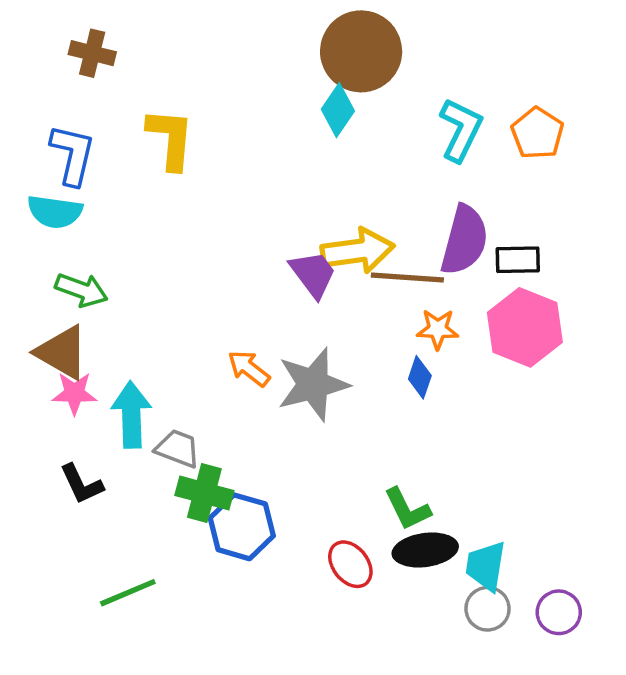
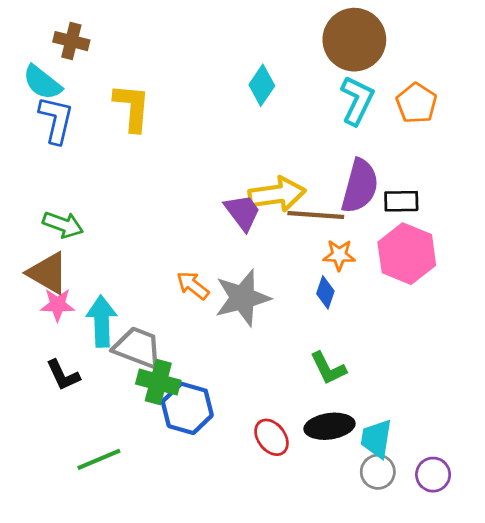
brown circle: (361, 51) -> (354, 40), moved
cyan semicircle: (55, 212) -> (42, 82), moved, turned 30
gray trapezoid: (178, 448) -> (138, 348), size x1.4
green L-shape: (407, 509) -> (328, 368), moved

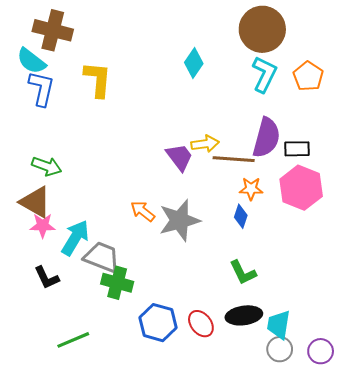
brown cross: (71, 41) -> (53, 30), size x1.5
yellow arrow: (277, 194) -> (205, 144), size x0.7
cyan arrow: (102, 321) -> (75, 238), turned 33
blue hexagon: (187, 408) -> (158, 323), moved

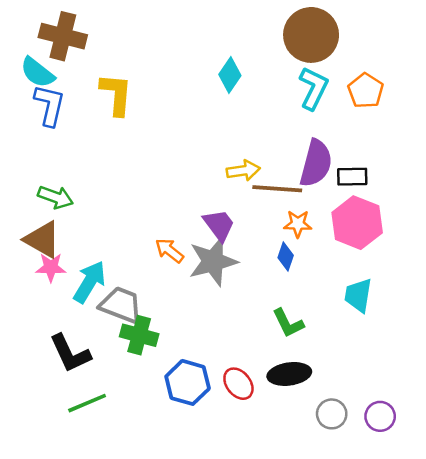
purple trapezoid: (180, 157) -> (219, 225), moved
black L-shape: (47, 278) -> (70, 353), moved, size x1.4
cyan trapezoid: (279, 325) -> (358, 295), moved

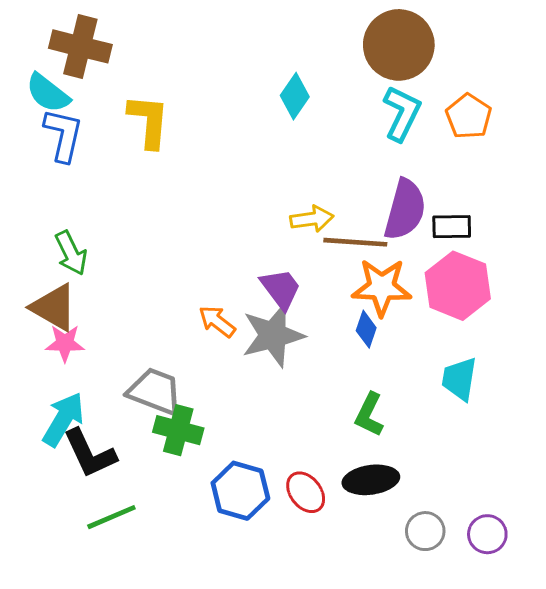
green arrow: (56, 197) -> (71, 253), turned 44
orange star: (298, 224) -> (382, 287), size x1.6
cyan arrow: (89, 282) -> (63, 419), moved
green L-shape: (288, 323) -> (369, 415), turned 52

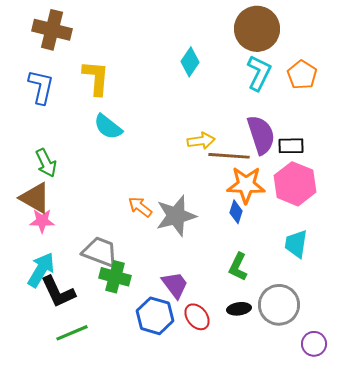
cyan semicircle: (48, 93) -> (108, 127), moved
purple semicircle: (405, 210) -> (261, 135), turned -33
purple trapezoid: (281, 289) -> (175, 285), moved
black ellipse: (371, 480) -> (239, 309), size x0.7
gray circle: (425, 531) -> (279, 305), moved, size x1.6

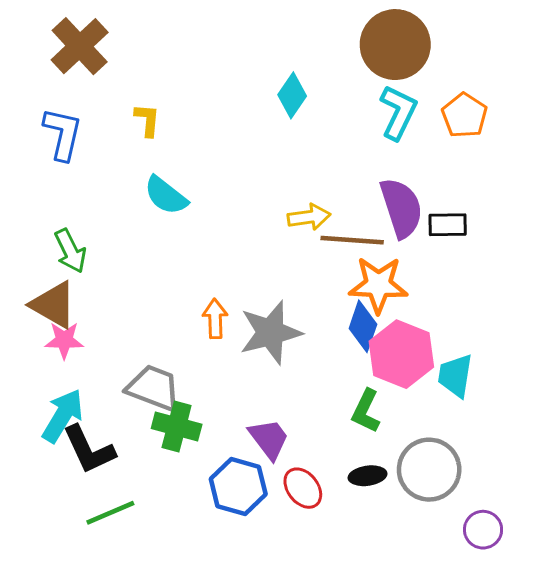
brown cross: (52, 30) -> (80, 46), turned 33
yellow L-shape: (96, 78) -> (147, 120), size x0.6
pink hexagon: (295, 184) -> (401, 354), moved
orange arrow: (140, 207) -> (215, 319), turned 50
blue diamond: (236, 212) -> (363, 326), size x1.4

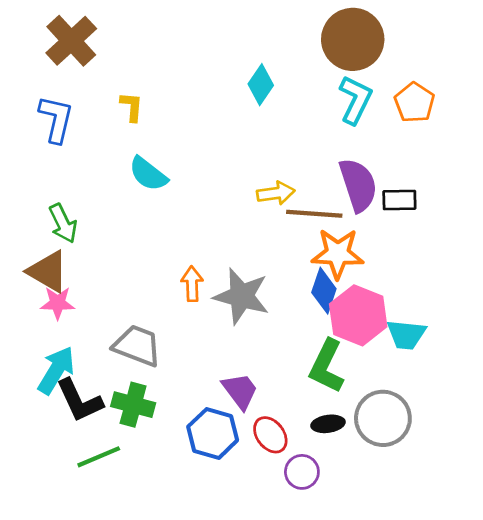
gray star: (270, 333) -> (242, 296), turned 30
cyan trapezoid: (455, 376) -> (406, 335), turned -93
green L-shape: (366, 411) -> (327, 366), size x1.4
green cross: (177, 426) -> (133, 405), moved
purple circle: (483, 530) -> (302, 472), moved

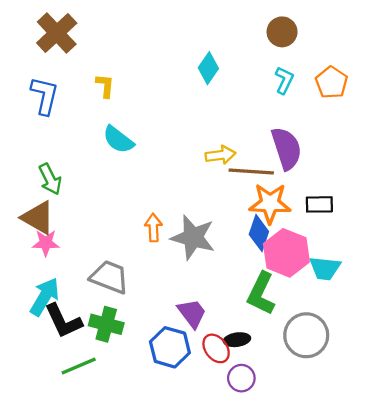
brown circle: (353, 39) -> (282, 32), size x0.6
cyan L-shape: (355, 100) -> (284, 80), size x0.7
black rectangle: (399, 200) -> (319, 204), moved
black ellipse: (328, 424) -> (237, 340), moved

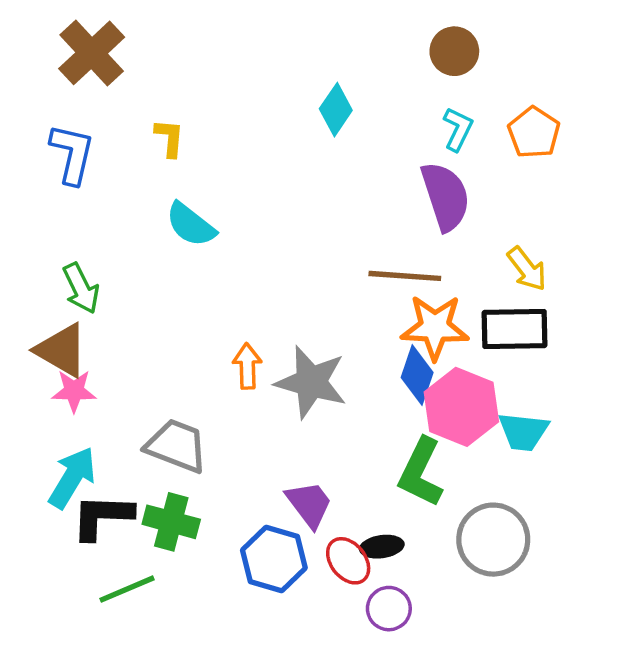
purple semicircle: (286, 148) -> (445, 196), moved
yellow arrow: (220, 155) -> (527, 269), moved, turned 60
black rectangle: (319, 204) -> (514, 329), size x1.5
black L-shape: (63, 321) -> (102, 517), turned 117

